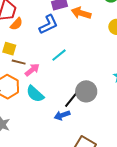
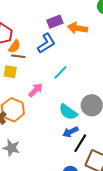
brown line: (19, 62) -> (18, 56), moved
cyan semicircle: (35, 94) -> (68, 112), moved
black line: (72, 99) -> (80, 143), moved

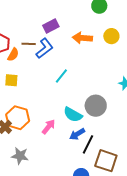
orange arrow: (77, 28) -> (82, 38), moved
brown line: (18, 56) -> (29, 44), moved
pink arrow: (36, 90) -> (49, 127), moved

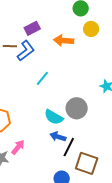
yellow circle: (111, 36) -> (91, 29), moved
pink arrow: (49, 127) -> (18, 147), moved
blue arrow: (77, 134) -> (58, 137), turned 49

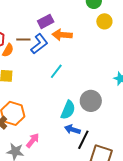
orange arrow: (64, 41) -> (62, 35), moved
cyan semicircle: (54, 117) -> (68, 110), turned -96

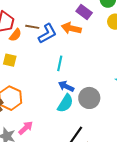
purple rectangle: (46, 21) -> (84, 12), moved, turned 56
cyan line: (56, 71) -> (60, 63), turned -35
blue arrow: (72, 129) -> (66, 86), moved

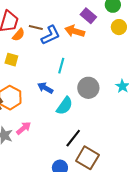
blue arrow: (66, 86) -> (45, 88), moved
gray circle: (89, 98) -> (88, 88), moved

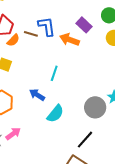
blue L-shape: (51, 35) -> (47, 26), moved, turned -75
gray circle: (88, 88) -> (95, 107), moved
black line: (73, 138) -> (85, 140), moved

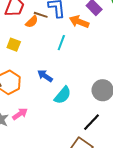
orange semicircle: (13, 40) -> (32, 22), moved
cyan line: (54, 73) -> (61, 43), moved

